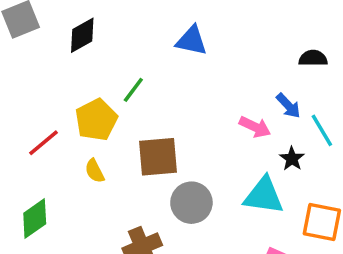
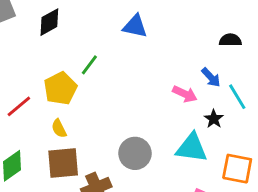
brown square: (158, 157) -> (63, 163), moved

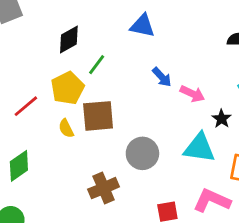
black diamond: (49, 22) -> (69, 40), moved
blue arrow: (211, 77) -> (162, 77), moved
brown square: (63, 163) -> (98, 116), moved

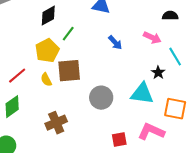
pink arrow: (192, 94) -> (152, 38), moved
red line: (26, 106) -> (17, 76), moved
brown cross: (104, 188) -> (56, 123), moved

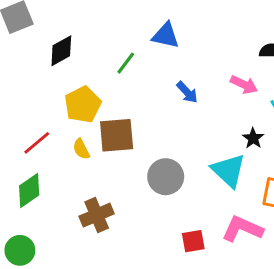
black diamond: (48, 16) -> (61, 51), moved
green line: (68, 34) -> (126, 63), moved
cyan triangle: (142, 94) -> (229, 171), turned 35

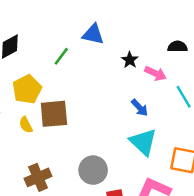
blue arrow: (187, 92) -> (140, 108), moved
black star: (253, 138) -> (130, 60), moved
gray circle: (166, 177) -> (93, 170), moved

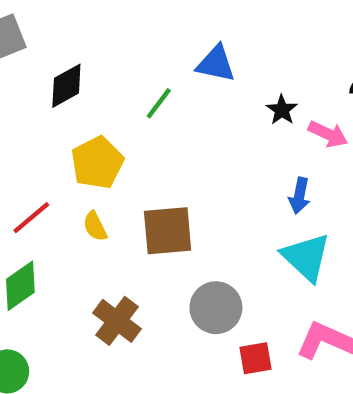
blue arrow: (140, 108) -> (299, 196), turned 54
brown square: (54, 114) -> (168, 231), moved
brown cross: (38, 177) -> (117, 321), turned -30

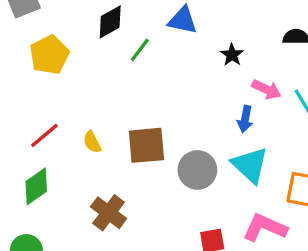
black diamond: (66, 86) -> (110, 22), moved
pink arrow: (328, 134) -> (266, 89), moved
yellow pentagon: (97, 163) -> (49, 55), moved
gray circle: (216, 308) -> (197, 170), moved

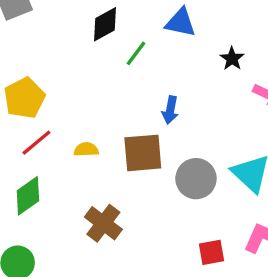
yellow pentagon: (49, 55) -> (24, 98), moved
blue arrow: (245, 119) -> (170, 110), moved
yellow semicircle: (92, 142) -> (86, 149), turned 115

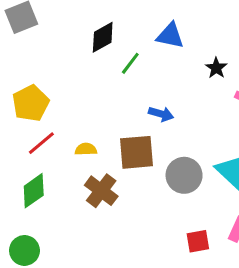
blue arrow: (170, 110) -> (161, 114), turned -85
brown cross: (103, 223) -> (101, 191), moved

